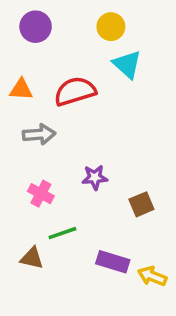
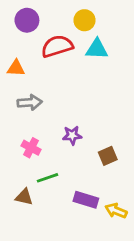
cyan triangle: (127, 64) -> (97, 49), turned -40
red semicircle: (75, 91) -> (57, 46), moved

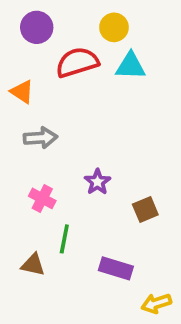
orange triangle: (16, 68) -> (22, 92), turned 30
purple star: (72, 135) -> (97, 182), turned -30
green line: (48, 178) -> (64, 239), turned -60
yellow arrow: (116, 211) -> (156, 303), moved, turned -40

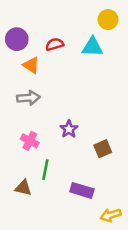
purple circle: (37, 27) -> (17, 39), moved
yellow circle: (114, 27) -> (108, 20), moved
red semicircle: (77, 62) -> (55, 44), size x0.6
orange triangle: (22, 92) -> (31, 65), moved

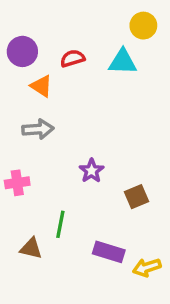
pink cross: (30, 141) -> (17, 183), moved, turned -36
yellow arrow: (111, 215) -> (147, 267), moved

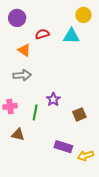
purple circle: (22, 51) -> (17, 18), moved
green line: (60, 224) -> (35, 112), moved
brown triangle: (31, 248) -> (18, 135), moved

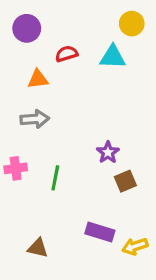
orange triangle: (24, 50) -> (38, 79), turned -40
purple star: (53, 99) -> (108, 152), moved
brown triangle: (18, 135) -> (38, 248), moved

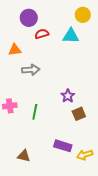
purple circle: (27, 28) -> (29, 18), moved
orange triangle: (38, 79) -> (15, 50), moved
gray arrow: (35, 119) -> (31, 70), moved

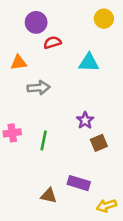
cyan triangle: (71, 36) -> (89, 63), moved
yellow arrow: (85, 155) -> (106, 206), moved
brown triangle: (24, 156) -> (49, 196), moved

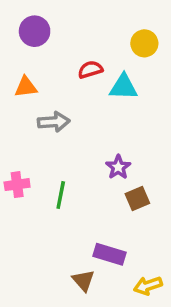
yellow circle: (104, 19) -> (144, 43), moved
purple circle: (36, 22) -> (35, 31), moved
red semicircle: (52, 42) -> (90, 70), moved
brown triangle: (49, 196) -> (83, 280), moved, turned 36

